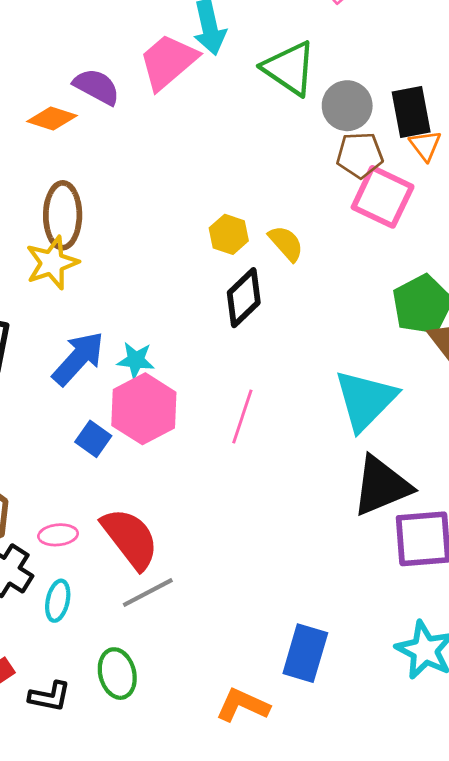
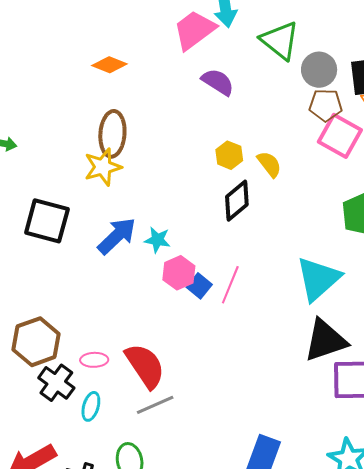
purple semicircle: (97, 87) -> (218, 82), moved
pink hexagon: (144, 409) -> (179, 273), moved, size x0.7
blue square: (93, 439) -> (199, 286), moved

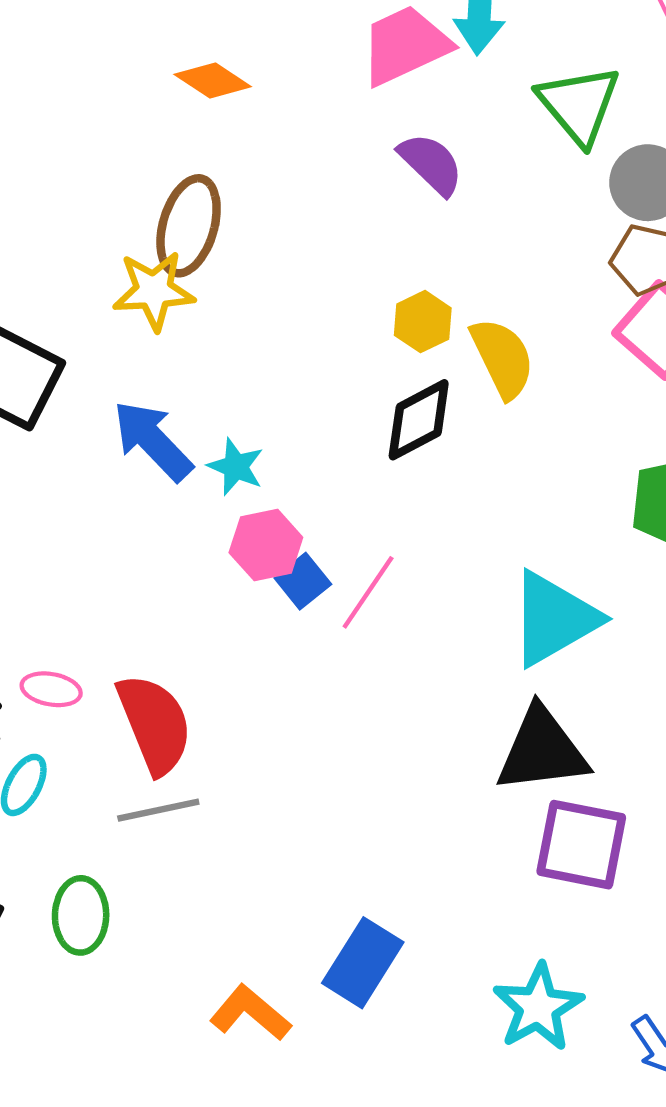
yellow semicircle: (269, 164) -> (502, 358), size x1.4
blue arrow: (117, 236) -> (153, 441), turned -102

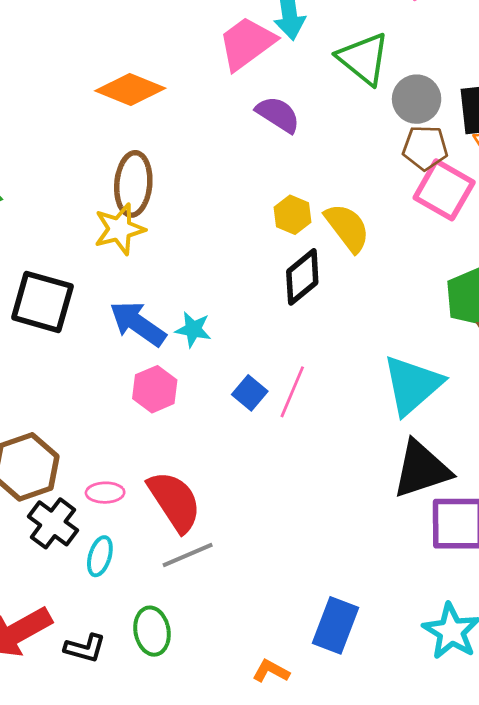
orange diamond: (213, 80) -> (130, 89), size x1.4
pink hexagon: (266, 545) -> (155, 389), moved
orange L-shape: (250, 1013) -> (271, 671), size x0.7

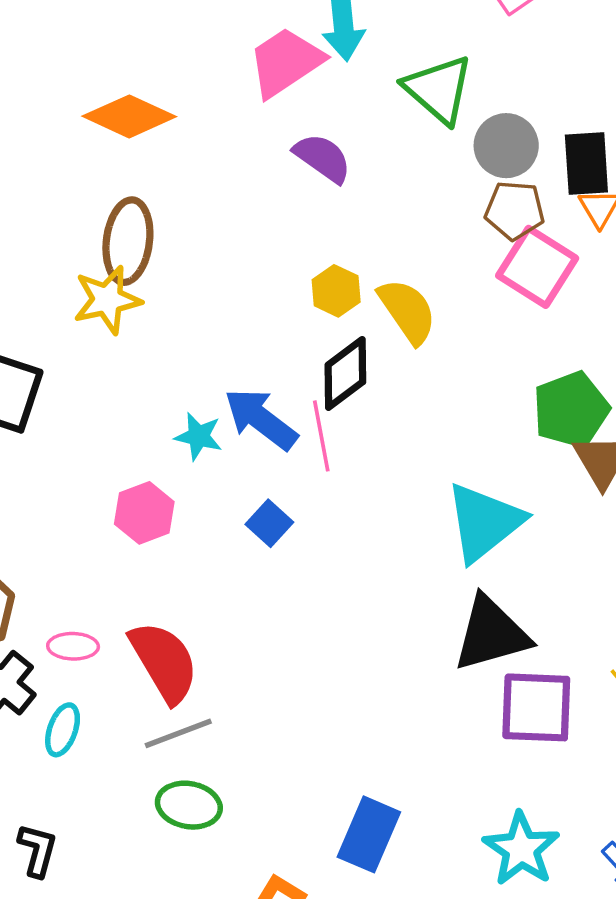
blue arrow: (138, 324) -> (261, 419), moved
pink line: (292, 392) -> (321, 436), moved, turned -36
green ellipse: (152, 631) -> (189, 805), moved, turned -72
black L-shape: (85, 648) -> (38, 850), turned -93

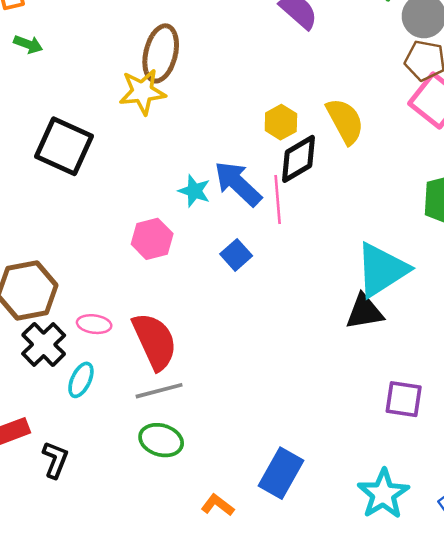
yellow hexagon: (336, 291) -> (281, 122), moved
black triangle: (491, 634) -> (364, 312), moved, size x0.7
purple square: (536, 707) -> (404, 399), size x0.7

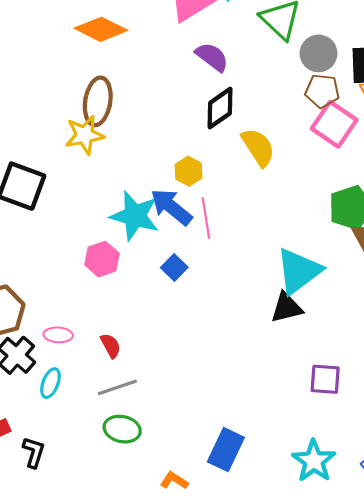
yellow hexagon: (281, 122) -> (189, 171), moved
black diamond: (298, 159) -> (220, 108), moved
cyan star: (194, 191) -> (135, 216), size x1.8
red semicircle: (155, 341) -> (111, 346), size x0.5

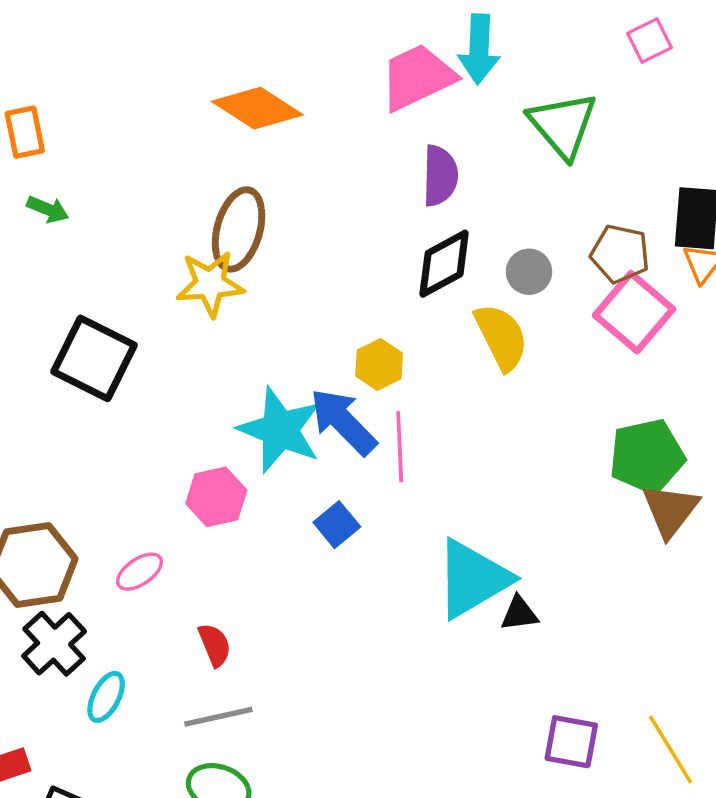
gray circle: (319, 53) -> (529, 272), moved, size x0.7
purple semicircle: (212, 57) -> (440, 176), turned 48
cyan triangle: (299, 271) -> (473, 579), moved
black triangle: (287, 308) -> (519, 614), size x0.7
pink ellipse: (58, 335) -> (140, 572), moved, turned -44

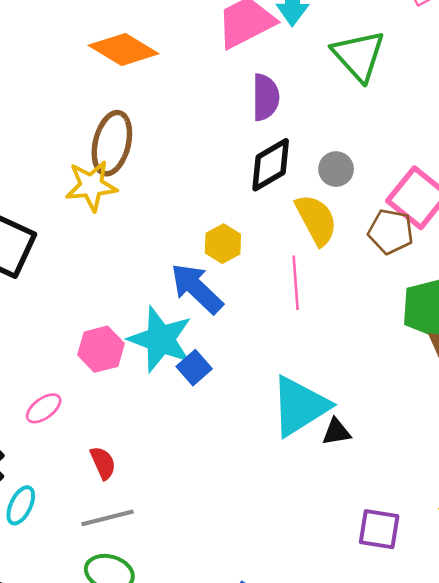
brown pentagon: (620, 254) -> (391, 232), moved
cyan star: (280, 430) -> (160, 339), moved
pink line: (400, 447) -> (296, 283), moved

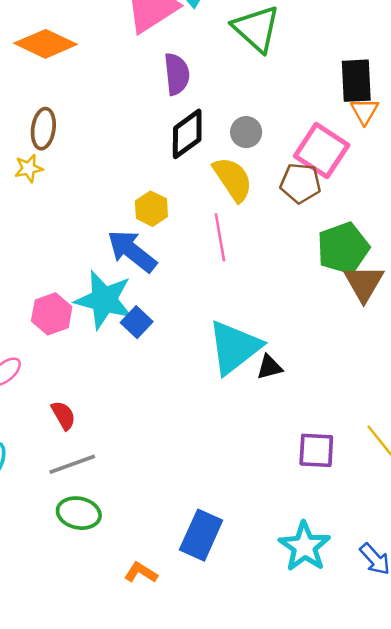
brown ellipse: (112, 143) -> (43, 129), size x0.7
yellow star: (91, 186) -> (29, 168), size x0.6

